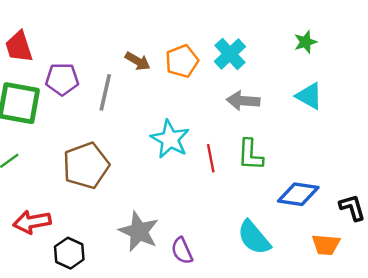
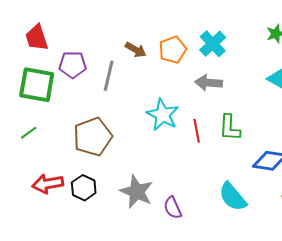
gray arrow: (243, 101) -> (209, 83), moved
black hexagon: (69, 253) -> (84, 188), moved

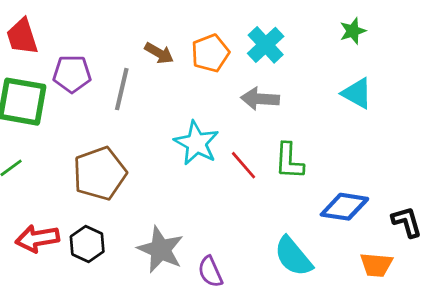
red line: (197, 131) -> (243, 165), turned -30

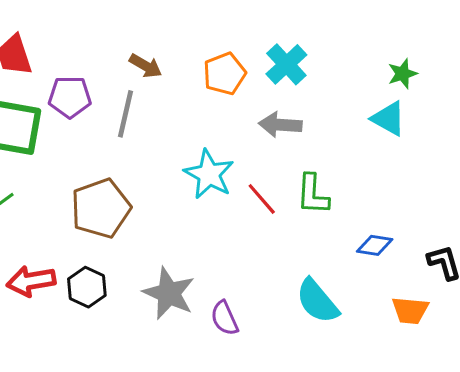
green star: (353, 31) -> (402, 74), moved
brown arrow: (159, 53) -> (146, 66), moved
blue diamond: (344, 207) -> (375, 245), size x0.7

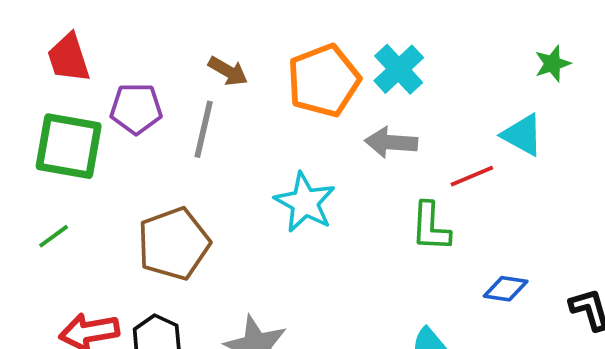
orange pentagon: (225, 74) -> (324, 80), size x1.4
green star: (402, 74) -> (552, 64), moved
red line: (262, 199) -> (472, 176), moved, turned -72

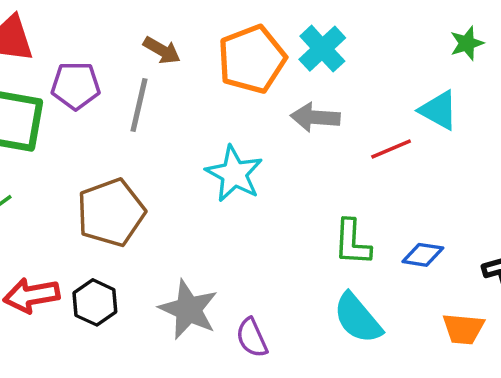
green L-shape: (431, 227) -> (352, 242), moved

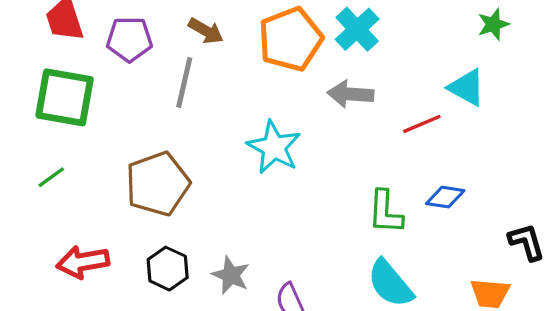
purple pentagon: (76, 86) -> (129, 39), moved
blue diamond: (423, 255) -> (445, 197), moved
black hexagon: (95, 302) -> (168, 269), moved
gray star: (188, 309) -> (231, 275), size x0.7

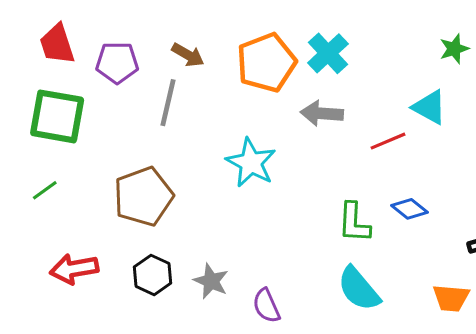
blue diamond: (445, 197) -> (410, 209), turned 30

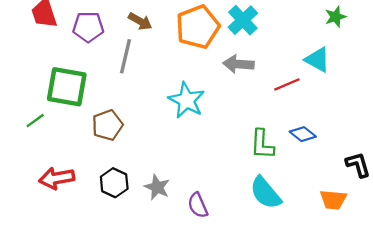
green square: (57, 116) -> (67, 87), moved
brown pentagon: (143, 196) -> (107, 125), size x0.7

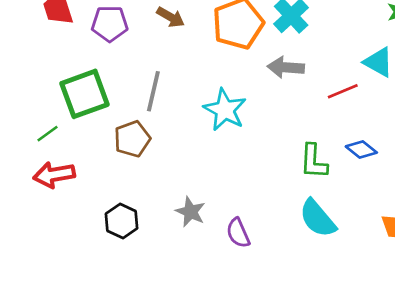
gray line: (125, 56) -> (153, 91), moved
green square: (67, 87) -> (85, 94), turned -30
red arrow: (57, 178) -> (54, 175), moved
black hexagon: (114, 183) -> (122, 221), moved

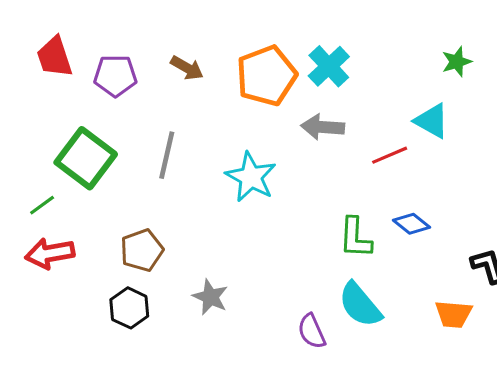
green square: (85, 94) -> (86, 158), turned -33
brown pentagon: (132, 139) -> (142, 250), moved
purple semicircle: (238, 233) -> (312, 331), moved

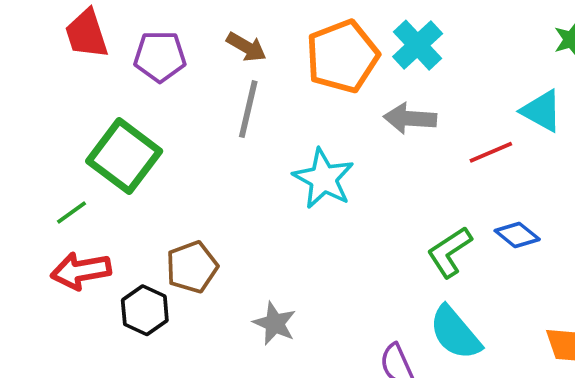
gray line: (167, 155) -> (248, 109), moved
green L-shape: (355, 238) -> (449, 252), turned 54
black hexagon: (129, 308) -> (145, 310), moved

